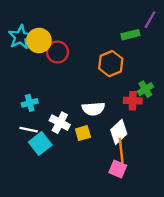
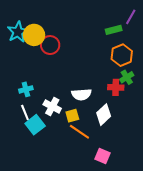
orange hexagon: (111, 64) -> (122, 55), moved
white line: (29, 130) -> (25, 113), turned 56
orange line: (121, 150) -> (79, 132), moved, turned -50
pink square: (118, 169) -> (103, 156), moved

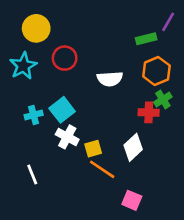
cyan star: (18, 32) -> (23, 66), moved
yellow circle: (34, 35) -> (36, 28), moved
white semicircle: (81, 94) -> (110, 79), moved
white line: (25, 113) -> (32, 174), moved
cyan square: (35, 125) -> (62, 110), moved

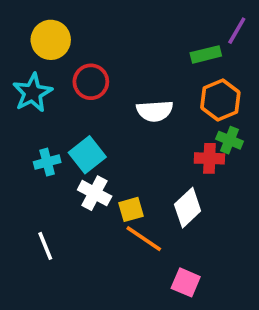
green cross: (163, 99) -> (230, 140), turned -36

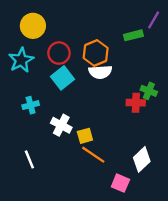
orange hexagon: (220, 100) -> (96, 53), moved
cyan square: (87, 155) -> (63, 78), moved
white diamond: (188, 208) -> (142, 159), moved

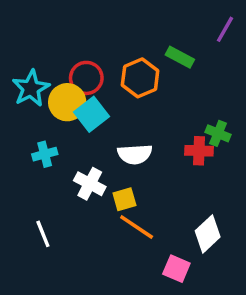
yellow circle: (33, 26) -> (67, 102), moved
green rectangle: (133, 35) -> (180, 57), moved, turned 42
white semicircle: (100, 72) -> (135, 154), moved

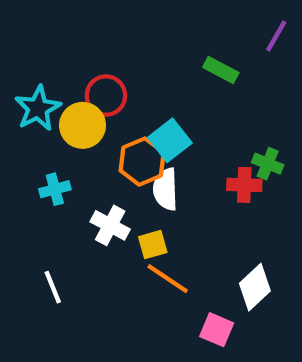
orange hexagon: (140, 78) -> (142, 162), moved
cyan square: (91, 114) -> (170, 140), moved
white semicircle: (135, 154) -> (166, 189), turned 92

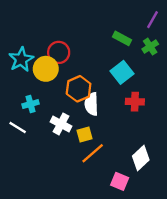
cyan square: (170, 140) -> (122, 72), moved
green cross: (268, 164) -> (150, 47), moved, turned 35
orange line: (168, 279) -> (93, 153), turned -75
white line: (53, 287) -> (18, 127), moved, turned -36

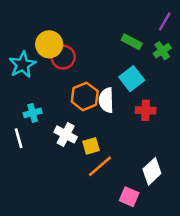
yellow circle: (46, 69) -> (49, 44), moved
white semicircle: (91, 104) -> (106, 100), moved
white line: (18, 127) -> (19, 138), turned 42

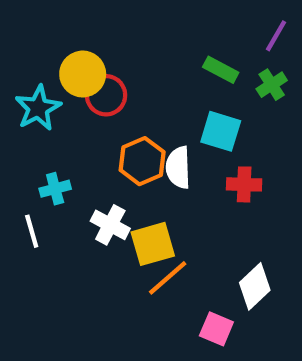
cyan square: (132, 79) -> (221, 131), turned -35
yellow square: (91, 146) -> (153, 244), size x1.5

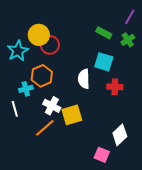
orange hexagon: (142, 161) -> (42, 76), moved
orange line: (168, 278) -> (45, 128), moved

